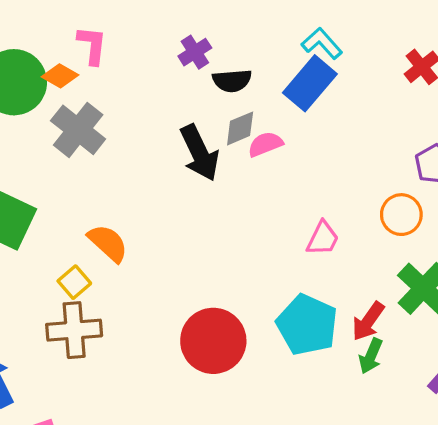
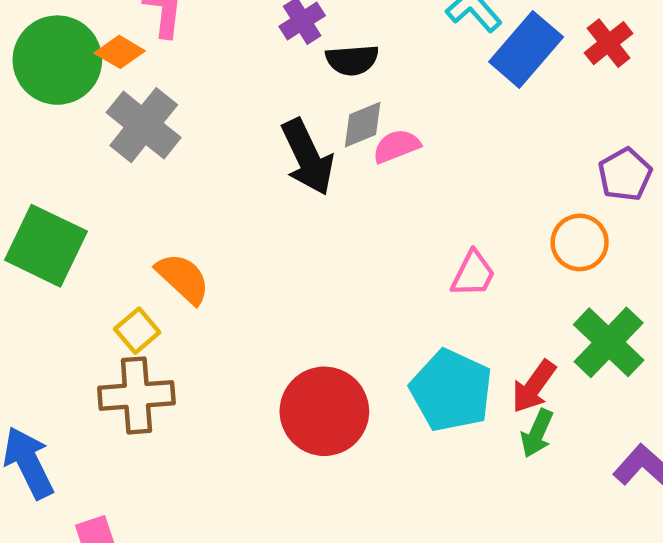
blue rectangle: (310, 83) -> (526, 49), moved

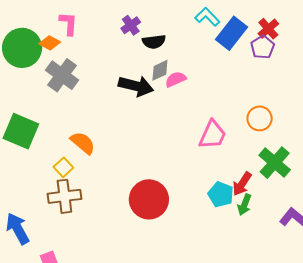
black arrow: (307, 157) -> (136, 86), turned -48
purple pentagon: (625, 174) -> (263, 47), moved
pink trapezoid: (473, 274) -> (213, 135), size x1.4
cyan pentagon: (451, 391) -> (221, 194), moved, size x0.7

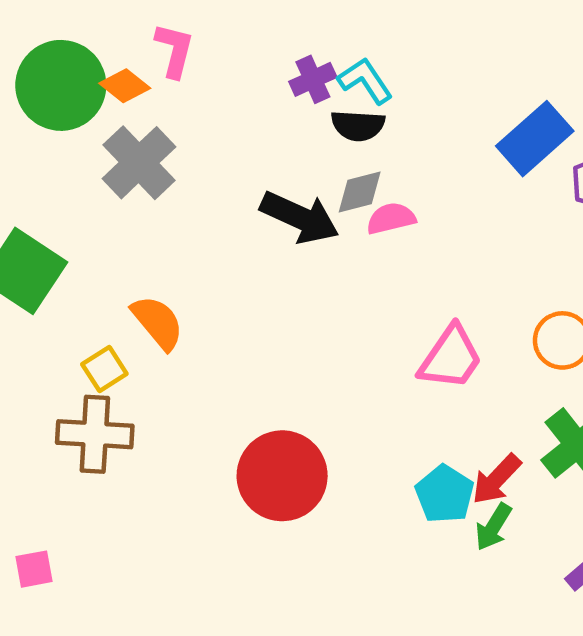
cyan L-shape: (207, 17) -> (365, 81), moved

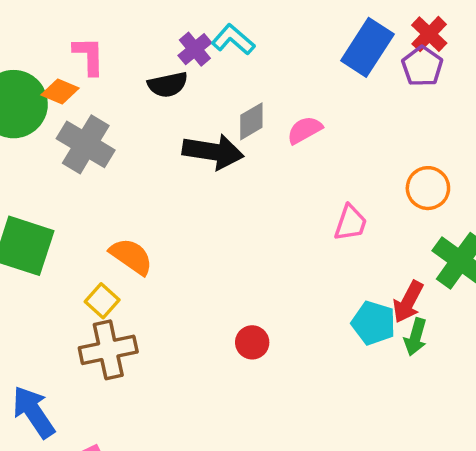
black semicircle: (358, 126) -> (168, 85), moved
pink semicircle: (391, 218) -> (305, 130), moved
pink trapezoid: (451, 358) -> (351, 223), size x0.7
red circle: (282, 476) -> (252, 342), size x0.5

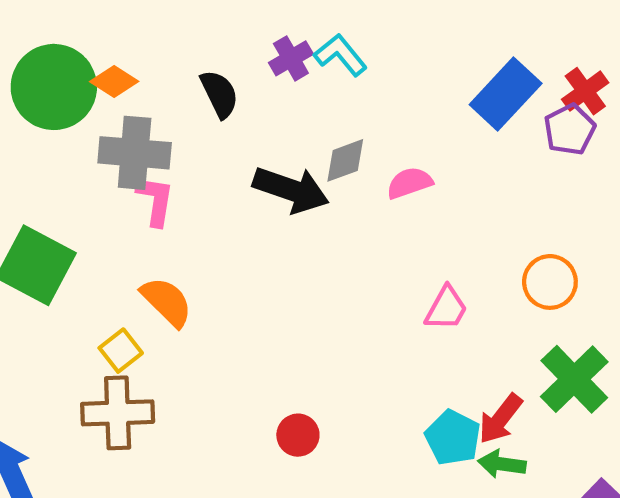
pink L-shape: (89, 56) -> (155, 200), moved
black semicircle: (168, 85) -> (219, 94), moved, turned -114
gray cross: (86, 144) -> (135, 153), turned -36
green arrow: (416, 337) -> (502, 464), turned 72

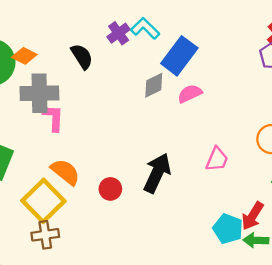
blue rectangle: (506, 94) -> (179, 56), moved
black arrow: (291, 190) -> (157, 173), moved, turned -78
yellow square: (121, 351) -> (43, 201), size x1.8
brown cross: (118, 413) -> (45, 235), size x0.7
red circle: (298, 435) -> (110, 189), moved

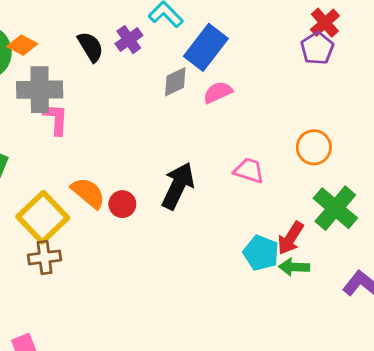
purple cross: (119, 33) -> (129, 40), moved
pink trapezoid: (217, 159) -> (249, 170), turned -96
orange semicircle: (65, 172) -> (88, 193), moved

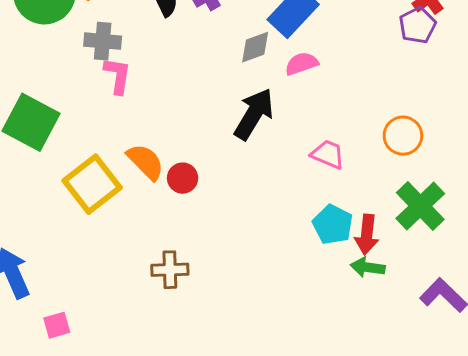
gray cross: (40, 90) -> (103, 41), size x0.7
black arrow: (178, 186) -> (254, 114), moved
red arrow: (290, 238) -> (367, 235), turned -32
cyan pentagon: (261, 253) -> (333, 225), moved
brown cross: (45, 257) -> (170, 270), moved

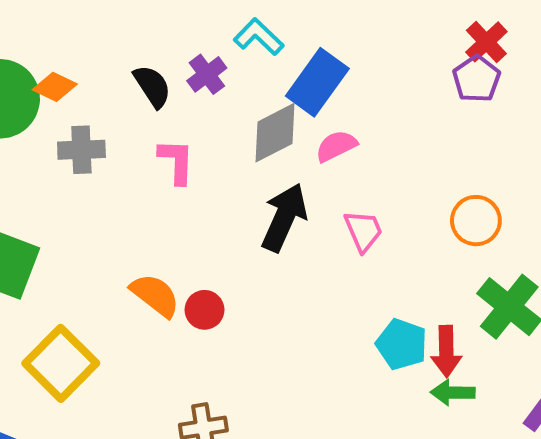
gray diamond: (255, 47) -> (275, 133), size x1.4
pink L-shape: (118, 76) -> (176, 161), moved
pink trapezoid: (328, 154) -> (363, 231), moved, turned 51
yellow square: (92, 184) -> (61, 363), moved

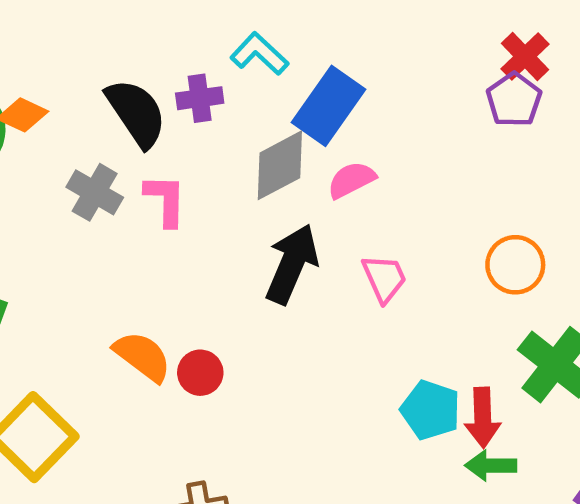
purple cross: (207, 74) -> (200, 98), turned 30
black semicircle: (152, 86) -> (136, 113), size x1.4
gray cross: (81, 150) -> (95, 192), moved, turned 33

